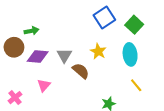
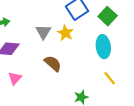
yellow star: (98, 51) -> (65, 33), moved
gray triangle: (64, 55) -> (43, 32), moved

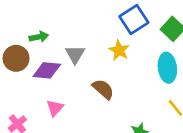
gray triangle: (43, 32) -> (75, 54), moved

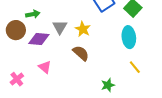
yellow star: (119, 50) -> (83, 29), moved
pink triangle: (55, 108) -> (45, 67), turned -32

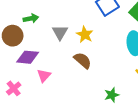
purple diamond: (39, 39) -> (28, 57), moved
pink triangle: (45, 67) -> (44, 76), turned 32

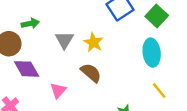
purple diamond: (28, 57) -> (27, 69), turned 55
pink triangle: (44, 76) -> (58, 90), moved

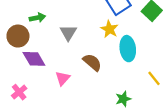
yellow star: (93, 42) -> (109, 29), moved
cyan ellipse: (152, 53) -> (128, 49), moved

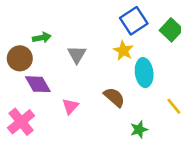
brown semicircle: (92, 62) -> (114, 97), moved
pink cross: (19, 92) -> (21, 122), size x1.5

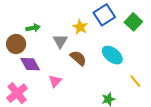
yellow star: (123, 51) -> (80, 27), moved
cyan ellipse: (144, 73) -> (112, 55), turned -45
brown semicircle: (114, 97) -> (78, 58), moved

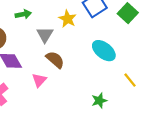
green arrow: (33, 28) -> (23, 14), moved
brown semicircle: (78, 58) -> (55, 60), moved

